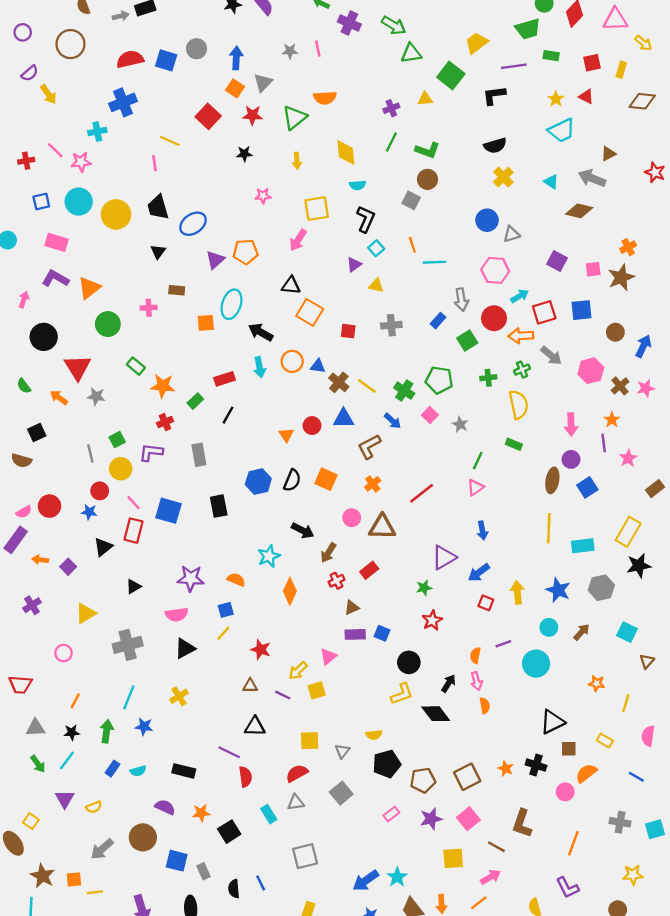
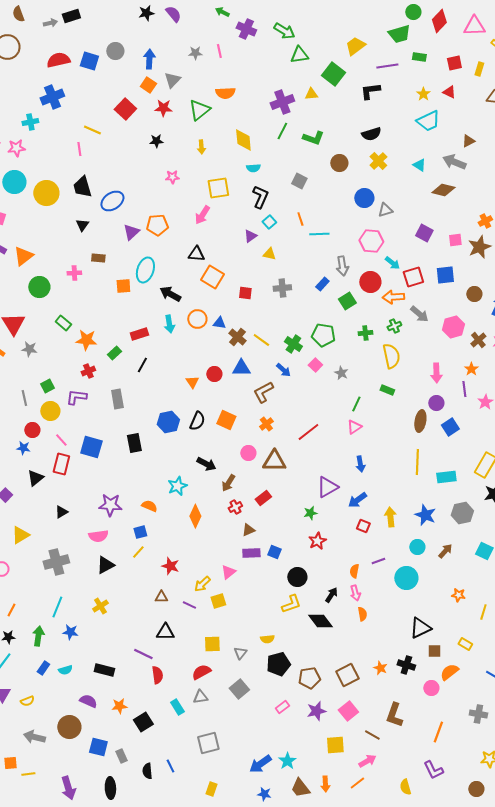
purple cross: (391, 108) -> (282, 102), size x1.6
brown circle: (428, 179) -> (339, 163), moved
cyan arrow: (520, 296) -> (392, 263), turned 70
gray arrow: (102, 849) -> (34, 737), turned 55

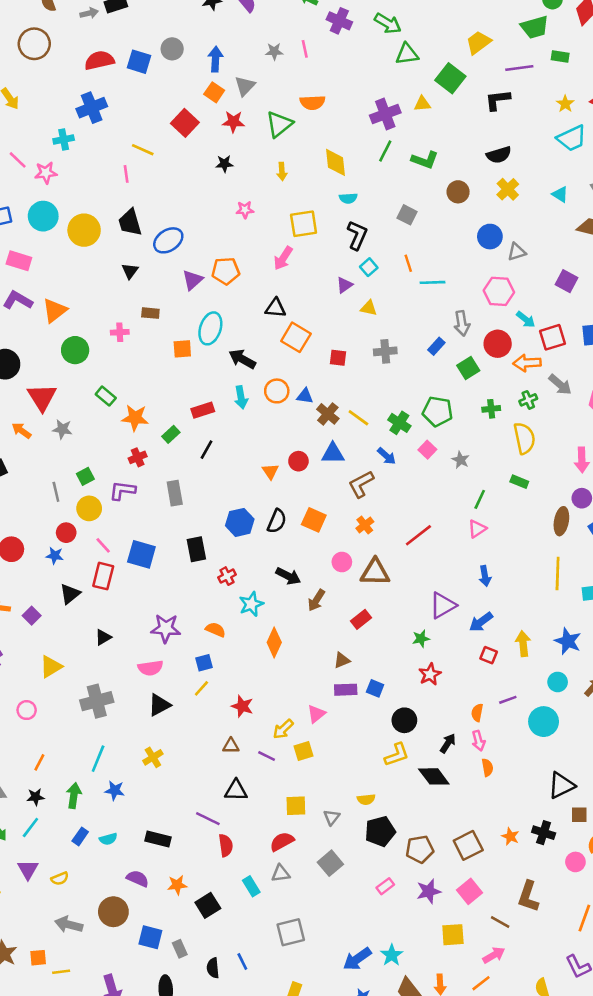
red cross: (235, 507) -> (227, 576), moved

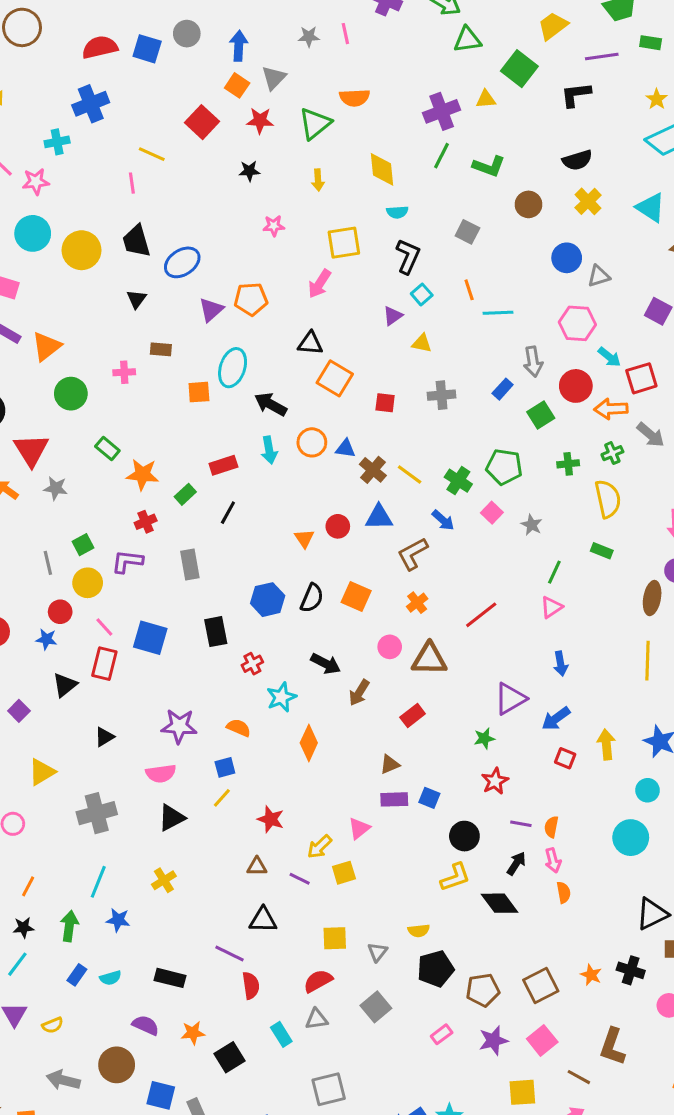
cyan triangle: (560, 194) -> (651, 207), size x1.5
purple line: (508, 700) -> (521, 824), moved, turned 30

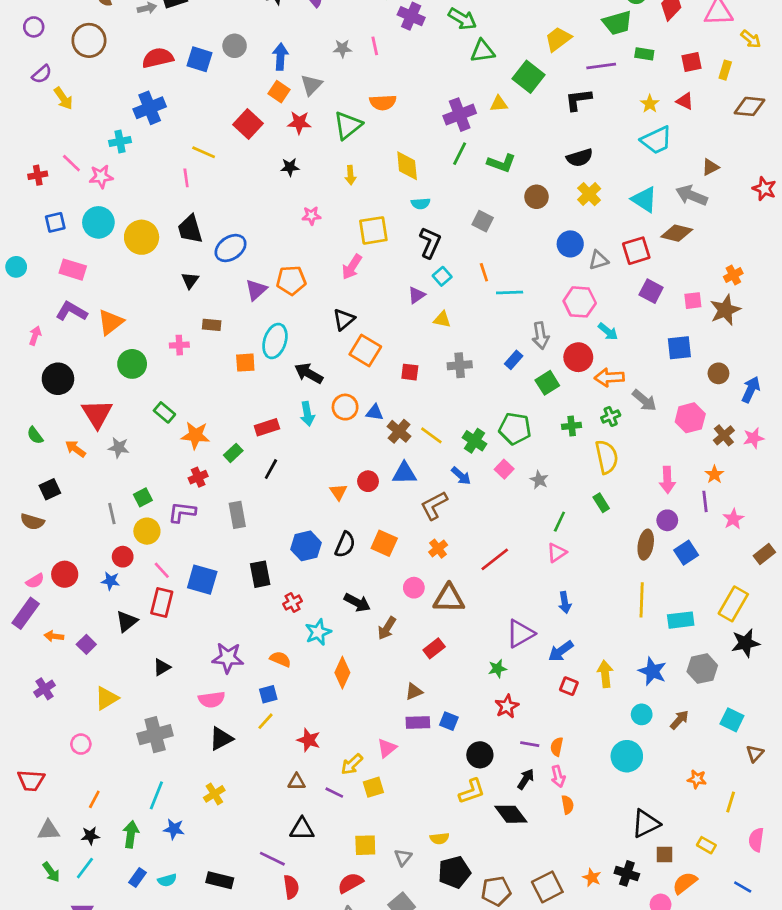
black triangle: (310, 343) -> (344, 319), turned -45
red square: (641, 378) -> (636, 251), moved
green rectangle: (602, 551) -> (601, 503), turned 36

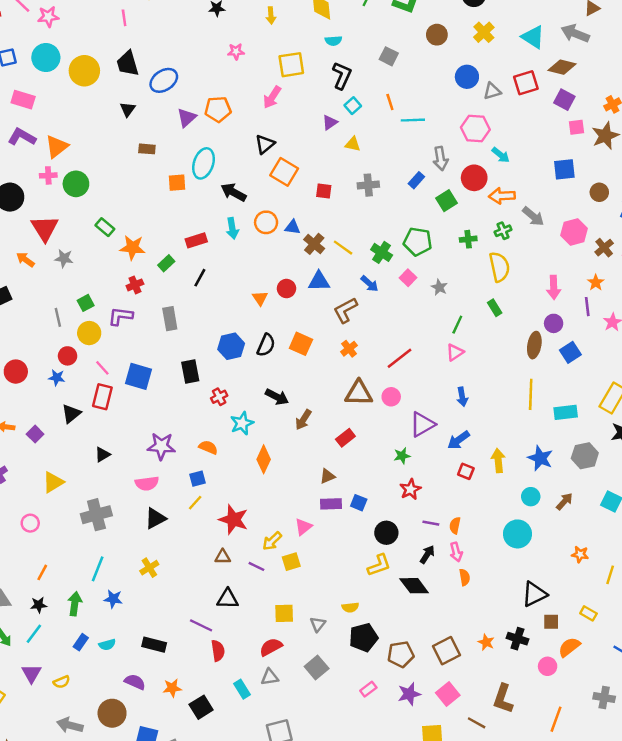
purple square: (651, 291) -> (564, 100), moved
pink cross: (179, 345) -> (48, 175), moved
pink circle: (414, 588) -> (391, 397), moved
red star: (309, 740) -> (234, 520), size x1.4

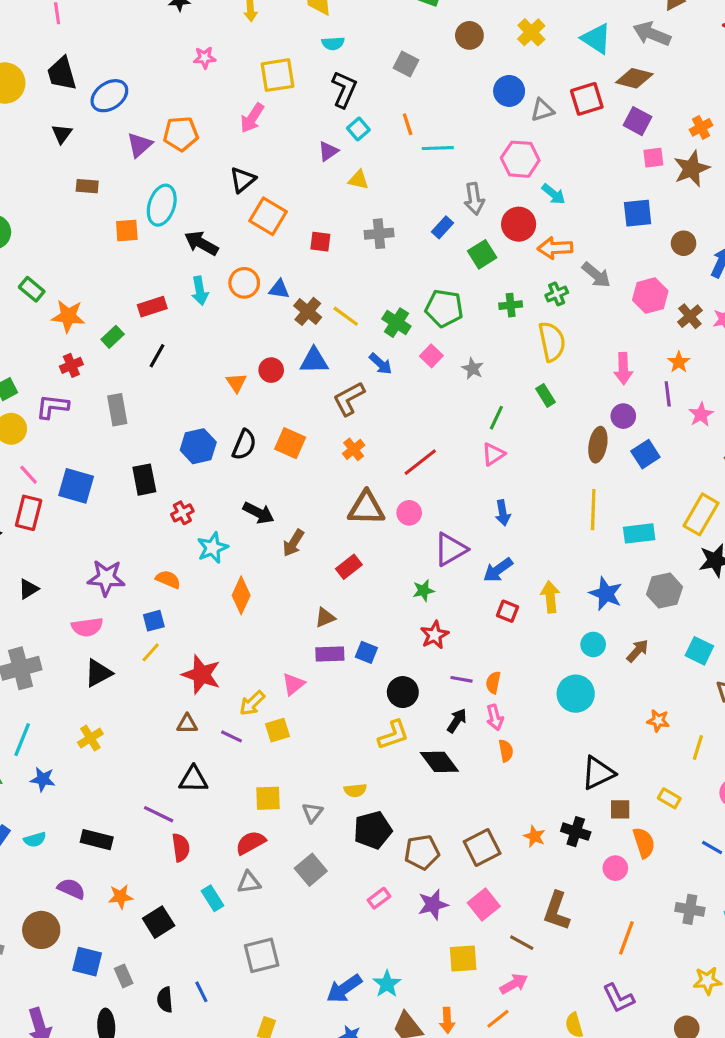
orange semicircle: (569, 647) -> (644, 843), turned 110

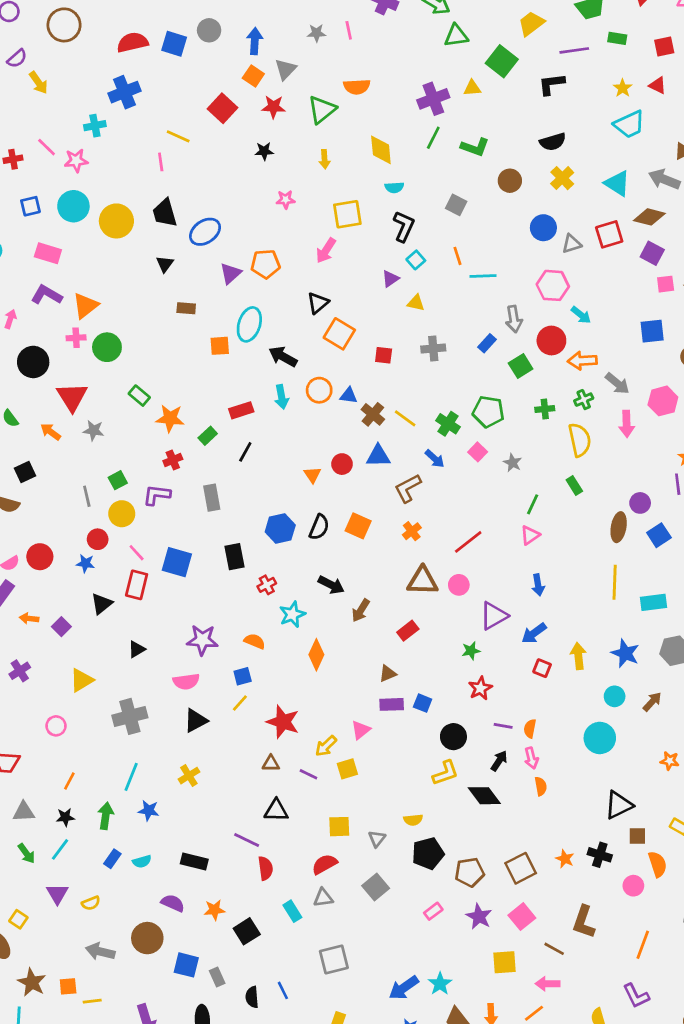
pink arrow: (623, 369) -> (627, 424), moved
purple star: (433, 905) -> (479, 917), turned -30
pink arrow: (514, 984) -> (547, 984), turned -150

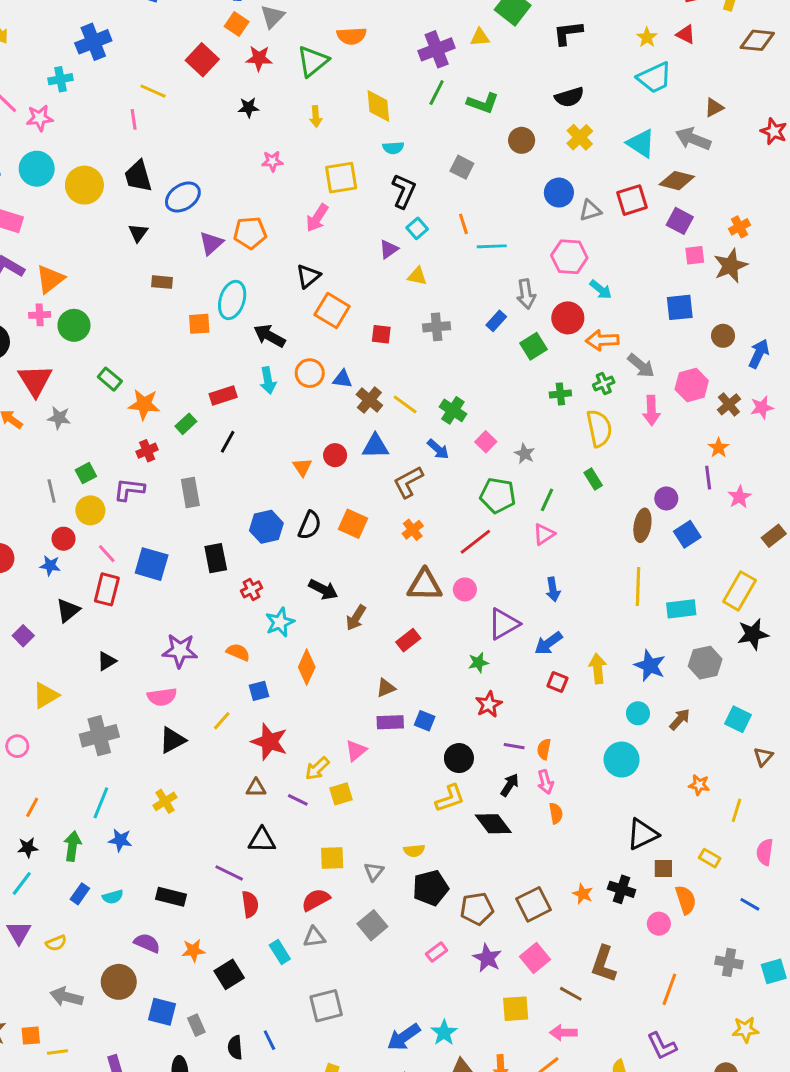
green pentagon: (488, 412) -> (498, 495), moved
blue square: (243, 676) -> (259, 691), moved

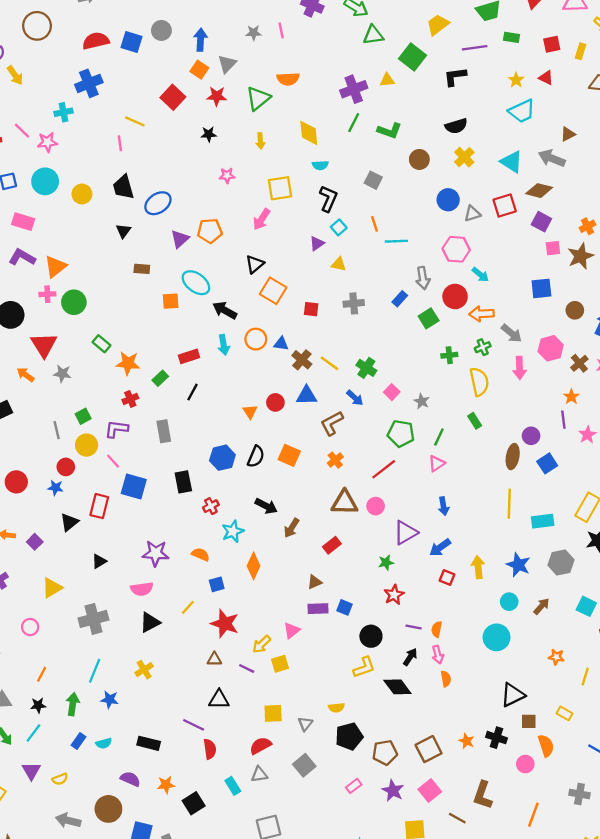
yellow circle: (84, 185) -> (82, 194), size x0.7
cyan ellipse: (232, 300) -> (196, 283), turned -72
pink line: (107, 554) -> (113, 461), moved

